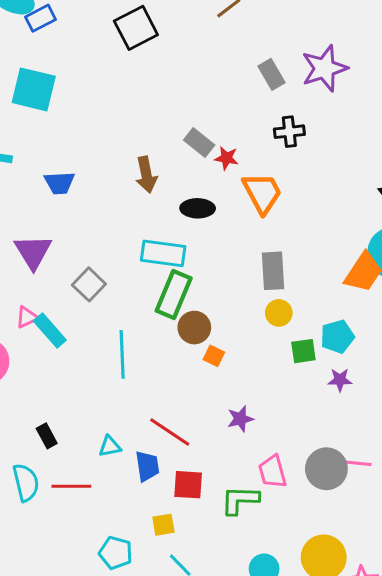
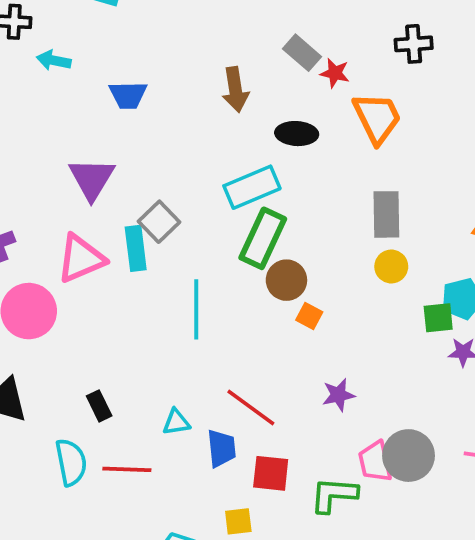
cyan rectangle: (163, 253) -> (252, 187), turned -33
pink triangle: (27, 317) -> (81, 259), size x1.8
cyan rectangle: (50, 330) -> (136, 248), moved, turned 32
green square: (303, 351) -> (438, 318), moved
gray circle: (326, 469) -> (409, 456), moved

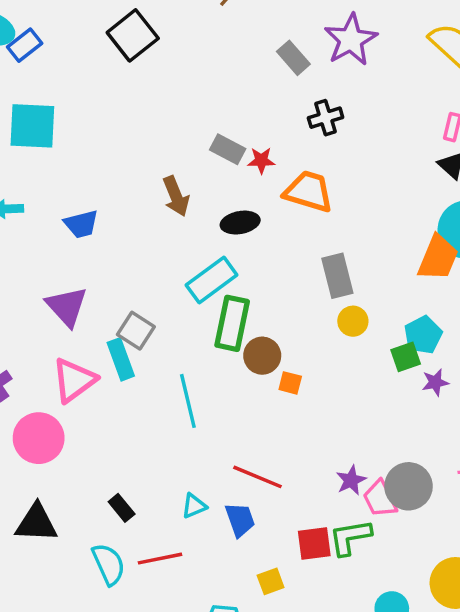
orange trapezoid: (377, 118) -> (309, 191), turned -34
purple star: (338, 395) -> (351, 480), moved
red square: (271, 473) -> (314, 543), moved

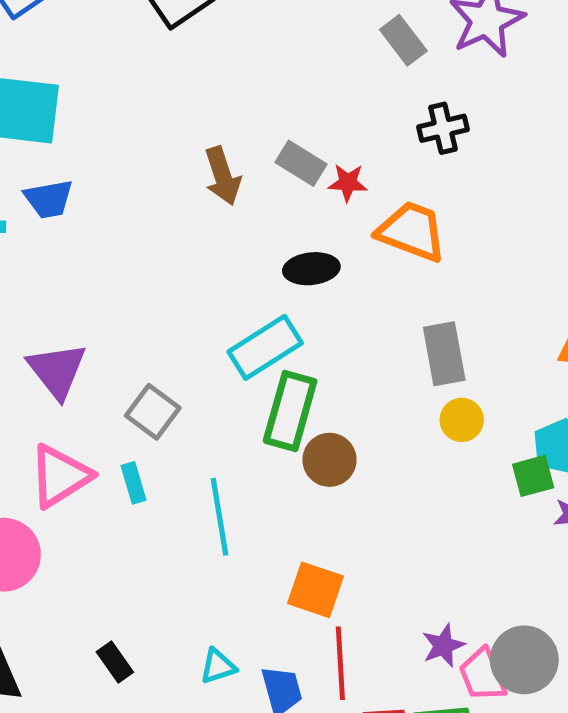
brown arrow: (176, 196) -> (223, 176), moved
blue trapezoid: (81, 224) -> (49, 199), moved
cyan rectangle: (121, 359) -> (134, 483), moved, size x0.7
orange square: (290, 383) -> (316, 590), moved, size x1.6
red line: (258, 477) -> (340, 663), moved, turned 60

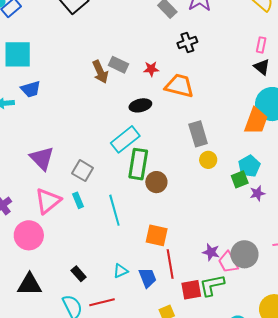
gray rectangle: (301, 163) -> (118, 65), moved
purple star: (443, 646) -> (211, 252), turned -30

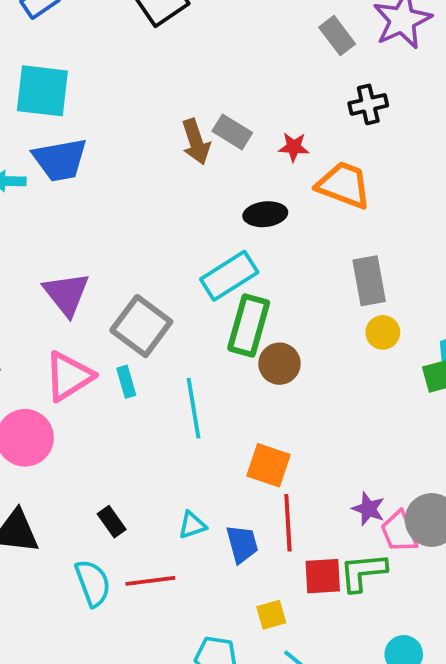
blue trapezoid: (31, 89) -> (60, 160), size x1.4
gray square: (83, 171) -> (141, 326), size x1.4

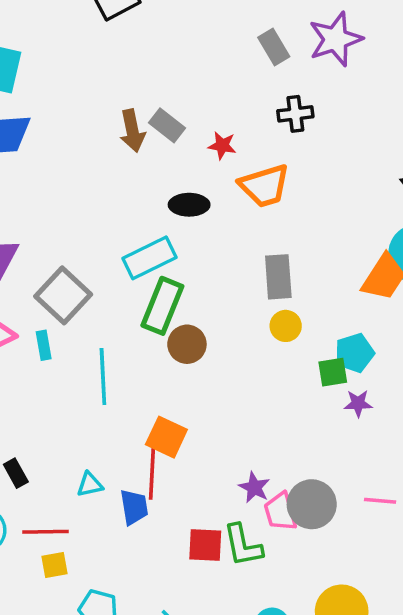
orange trapezoid: (344, 185) -> (265, 186), turned 136
red line: (288, 523) -> (152, 473), moved
green L-shape: (363, 572) -> (243, 545), turned -102
yellow square: (271, 615) -> (55, 565), moved

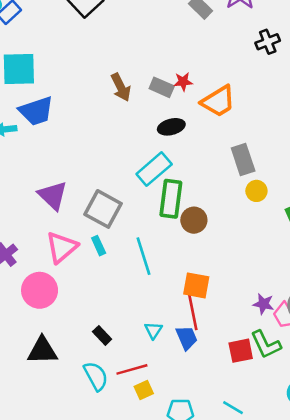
black cross: (295, 114) -> (268, 42), moved
gray rectangle: (167, 125) -> (162, 87), moved
cyan triangle: (90, 484) -> (153, 330), turned -30

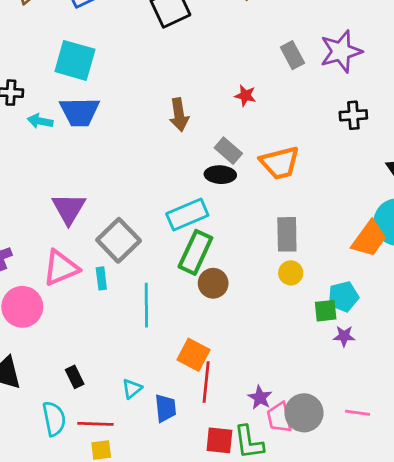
red star: (183, 82) -> (245, 96), moved
gray rectangle: (162, 87) -> (228, 151), moved
red line: (193, 312) -> (206, 382), moved

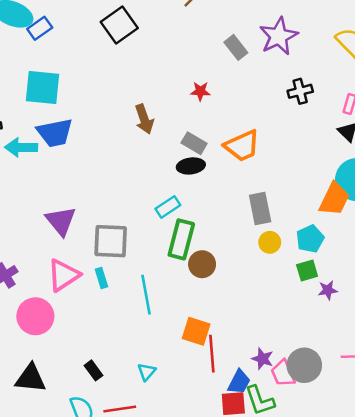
cyan arrow: (40, 121) -> (21, 147), size x1.4
cyan rectangle: (187, 214) -> (168, 207), size x0.7
gray square: (119, 240) -> (111, 241), turned -33
cyan pentagon: (343, 297) -> (310, 239), moved
blue trapezoid: (165, 408) -> (239, 382), moved, turned 44

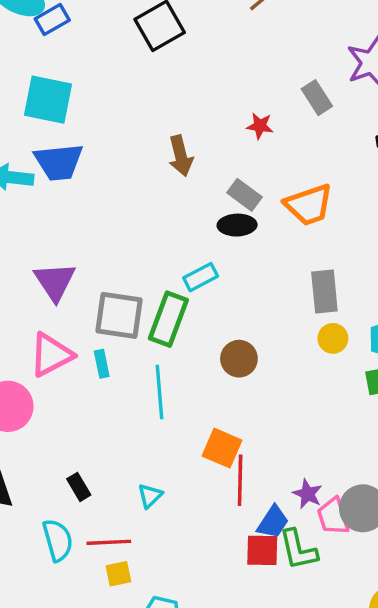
gray rectangle: (236, 47) -> (317, 98), moved
green rectangle: (181, 239) -> (168, 319), moved

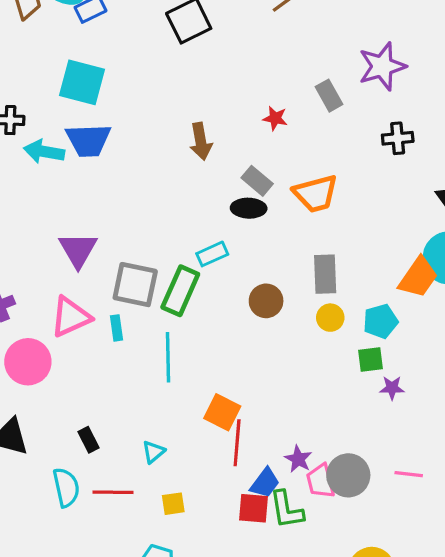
brown circle: (239, 359) -> (266, 301), moved
yellow square: (118, 574) -> (173, 504), moved

